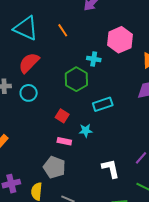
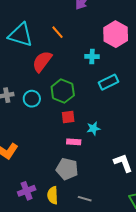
red semicircle: (29, 63) -> (42, 61), moved
green hexagon: (76, 79) -> (63, 91), moved
cyan rectangle: (103, 104) -> (109, 82), moved
red square: (62, 116) -> (68, 117), turned -32

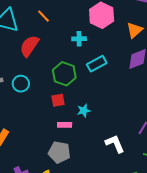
green hexagon: (63, 91) -> (64, 74), moved

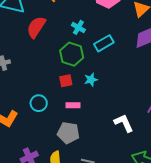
cyan cross: (79, 39) -> (78, 27), moved, turned 32
cyan circle: (21, 84) -> (39, 103), moved
cyan star: (84, 111) -> (91, 80), moved

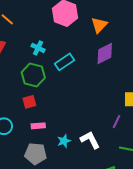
cyan star: (91, 80) -> (64, 141), moved

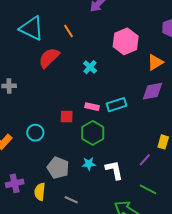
cyan rectangle: (65, 62) -> (117, 105), moved
green hexagon: (33, 75) -> (93, 133), moved
pink rectangle: (38, 126) -> (92, 107), moved

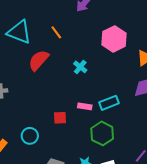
green hexagon: (93, 133) -> (102, 133), moved

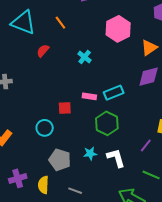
red semicircle: (39, 60) -> (43, 51), size x0.6
cyan circle: (30, 136) -> (45, 128), moved

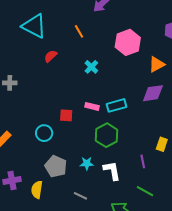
orange line: (60, 23) -> (79, 31), moved
purple line: (146, 146) -> (143, 161), turned -56
gray line: (75, 191) -> (80, 196), moved

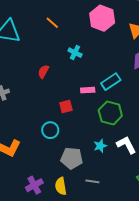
red semicircle: (51, 56) -> (43, 72), moved
gray line: (80, 196) -> (92, 181), moved

